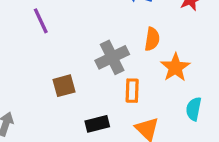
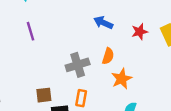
brown square: (64, 86) -> (44, 95), moved
orange rectangle: (132, 91) -> (81, 98), moved

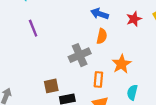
orange semicircle: (108, 56) -> (102, 36), moved
orange rectangle: (81, 98) -> (98, 79), moved

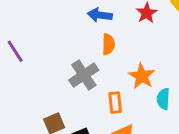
cyan semicircle: (132, 92) -> (163, 99), moved

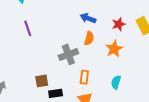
orange star: (142, 76) -> (114, 49), moved

